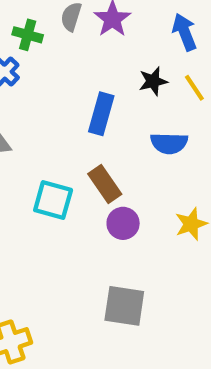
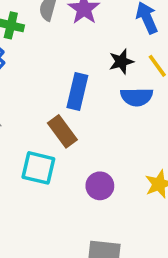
blue semicircle: (169, 143) -> (137, 97), moved
brown rectangle: (105, 184) -> (62, 131), moved

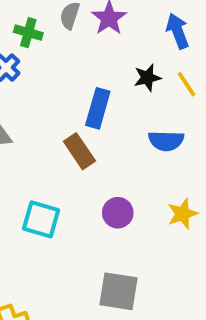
blue semicircle: (137, 97) -> (166, 141), moved
cyan square: (38, 168) -> (41, 219), moved

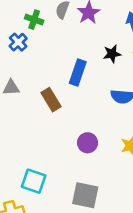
brown rectangle: (79, 151) -> (51, 100), moved
cyan square: (41, 219) -> (34, 181), moved

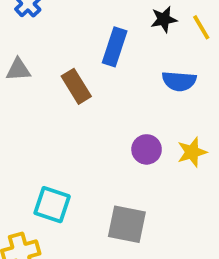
purple circle: (88, 143) -> (147, 149), moved

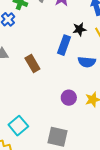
blue rectangle: (115, 47) -> (64, 45), moved
cyan square: (52, 205) -> (18, 126), turned 30

